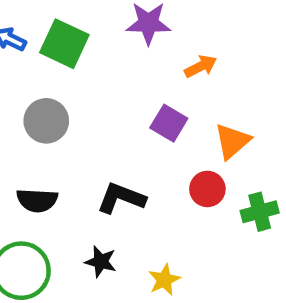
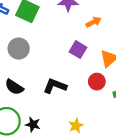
black semicircle: (37, 200) -> (14, 87), turned 30
black star: (101, 262) -> (33, 125), moved

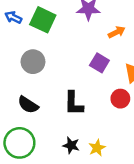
black L-shape: (55, 86) -> (74, 104), turned -110
black star: (33, 125) -> (71, 145), moved

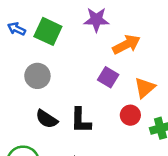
orange arrow: (117, 32) -> (126, 44), size x1.5
black semicircle: (28, 105) -> (47, 119), moved

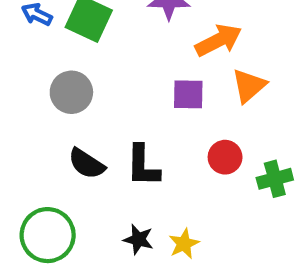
purple square: (108, 77) -> (188, 94), turned -30
orange triangle: (145, 88) -> (249, 86), moved

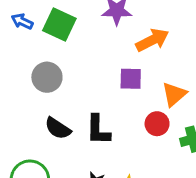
orange triangle: (249, 86) -> (174, 94), moved

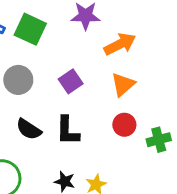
purple square: (131, 79) -> (71, 81), moved, turned -35
orange triangle: (174, 94) -> (123, 84), moved

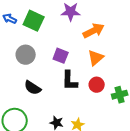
purple square: (71, 81) -> (61, 56), turned -35
black L-shape: (68, 131) -> (70, 81), moved

